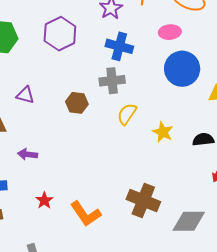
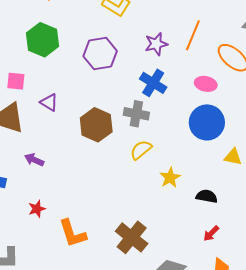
brown hexagon: (77, 103) -> (96, 125), size x1.5

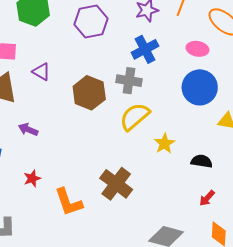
blue cross: (153, 83) -> (145, 49), turned 32
yellow semicircle: (141, 150) -> (135, 117), size x1.4
brown cross: (132, 237) -> (116, 184), moved

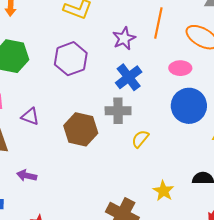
yellow semicircle: (135, 117) -> (140, 139), moved, size x0.6
yellow star: (164, 143) -> (163, 191), moved

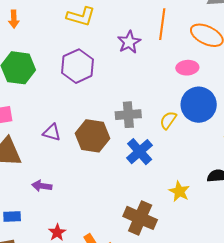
blue cross: (129, 77) -> (140, 152), moved
purple triangle: (30, 116) -> (52, 132), moved
yellow semicircle: (140, 139) -> (168, 120), moved

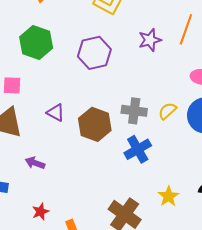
yellow semicircle: (168, 120) -> (167, 111), moved

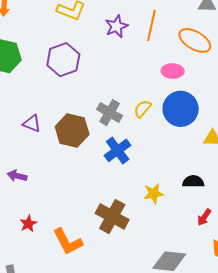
purple star: (150, 40) -> (116, 26), moved
gray cross: (134, 111) -> (110, 113), turned 30
yellow star: (168, 196) -> (154, 194), turned 30

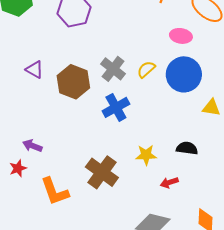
purple arrow: (17, 176) -> (32, 146), moved
red arrow: (204, 217) -> (169, 183), moved, turned 30

